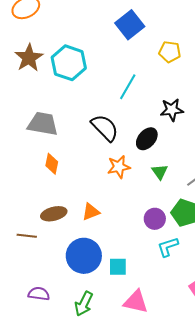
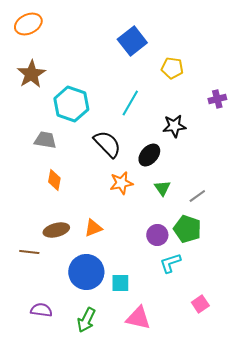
cyan hexagon: (69, 63) -> (71, 104), moved
gray trapezoid: (43, 124) -> (45, 140), size x0.7

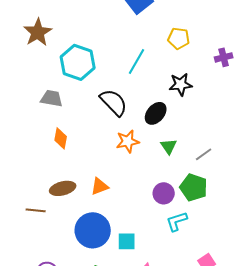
yellow pentagon: (172, 68) -> (179, 38), moved

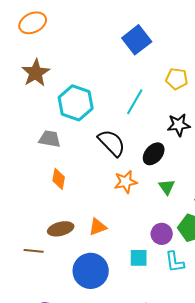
cyan L-shape: (177, 221) -> (175, 262), turned -80
cyan square: (127, 241) -> (139, 258), moved

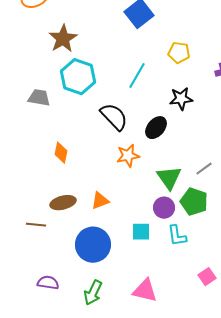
brown star: (36, 73) -> (63, 39), moved
gray trapezoid: (50, 139) -> (39, 98), moved
green triangle: (167, 187) -> (169, 178), moved, size x1.5

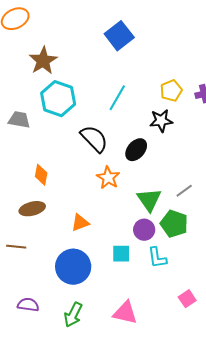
yellow pentagon: (179, 53) -> (171, 91), moved, turned -30
orange star: (128, 156) -> (108, 178), turned -30
brown ellipse: (63, 203) -> (32, 209), moved

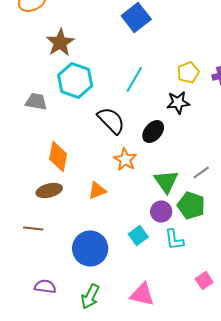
orange diamond: (41, 175) -> (58, 157), size x1.4
orange triangle: (80, 223) -> (97, 191), moved
cyan square: (121, 254) -> (138, 236), turned -36

